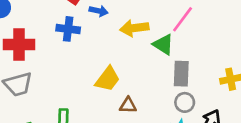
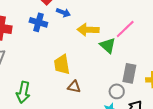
gray rectangle: (181, 74) -> (129, 73), moved
yellow trapezoid: (108, 79) -> (62, 65), turned 125

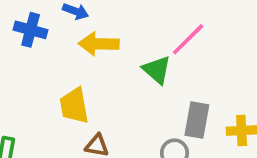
yellow arrow: (88, 30) -> (99, 44), moved

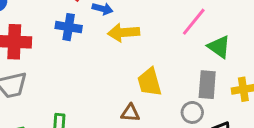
green triangle: (157, 70) -> (219, 47), moved
yellow trapezoid: (74, 106) -> (150, 82), moved

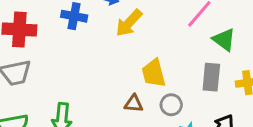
yellow arrow: (123, 33) -> (129, 23), turned -44
gray circle: (192, 112) -> (171, 105), moved

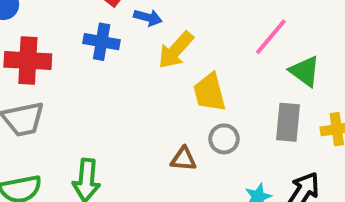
yellow trapezoid: (154, 73) -> (210, 92), moved
gray circle: (171, 105) -> (224, 139), moved

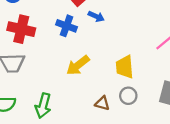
yellow arrow: (176, 50) -> (78, 65), moved

